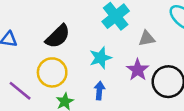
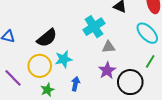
gray triangle: (147, 38) -> (109, 47), moved
cyan star: (100, 58) -> (64, 59), moved

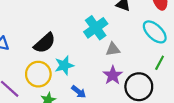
blue arrow: (75, 84) -> (79, 92), turned 120

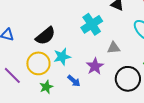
gray triangle: (113, 49) -> (114, 48), moved
purple star: (113, 75) -> (95, 66), moved

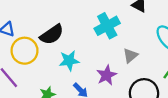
gray triangle: (114, 48) -> (130, 55), turned -40
yellow circle: (38, 63) -> (25, 51), moved

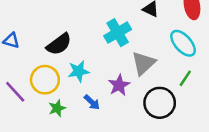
yellow circle: (25, 51) -> (45, 80), moved
gray triangle: (130, 55) -> (143, 63), size x1.5

